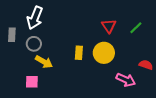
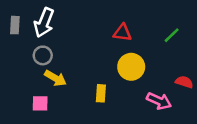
red triangle: (109, 26) -> (122, 33), moved, turned -49
gray rectangle: (12, 35) -> (15, 25), moved
yellow rectangle: (79, 53) -> (101, 93), moved

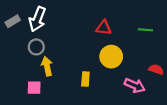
gray rectangle: (15, 25) -> (13, 21), turned 56
green line: (172, 35) -> (145, 30), turned 48
yellow arrow: (55, 78) -> (47, 66), turned -132

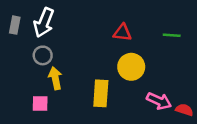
gray rectangle: (13, 21) -> (15, 25), turned -48
red semicircle: (156, 69) -> (184, 110), moved
yellow rectangle: (85, 79) -> (101, 93), size x1.5

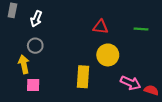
white arrow: (44, 23) -> (36, 19), size x0.7
gray rectangle: (15, 25) -> (12, 10), moved
yellow arrow: (55, 78) -> (24, 64), moved

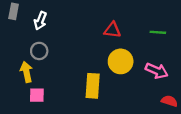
pink arrow: (131, 83) -> (157, 71), moved

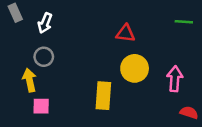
gray rectangle: (14, 11) -> (15, 13), turned -35
green line: (158, 32) -> (184, 22), moved
pink arrow: (157, 71) -> (175, 79), turned -110

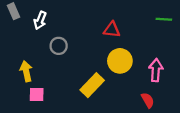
gray circle: (44, 57) -> (59, 46), moved
yellow rectangle: (103, 96) -> (92, 85), turned 40
red semicircle: (189, 113) -> (148, 100), moved, turned 42

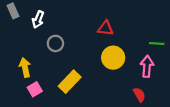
green line: (164, 19) -> (157, 43), moved
yellow rectangle: (92, 85) -> (70, 82), moved
pink square: (37, 94) -> (35, 89), turned -32

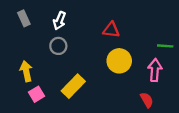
gray rectangle: (13, 11) -> (24, 18), moved
white arrow: (38, 20) -> (59, 21), moved

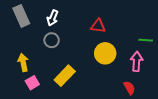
gray rectangle: (24, 18) -> (21, 16), size x1.5

